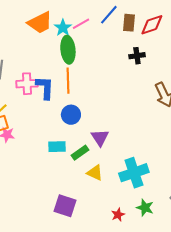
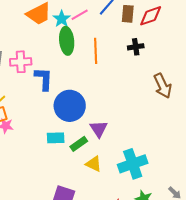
orange line: (68, 81) -> (96, 51), moved
pink cross: (27, 84) -> (21, 62), moved
blue circle: (71, 115) -> (70, 106), size x1.6

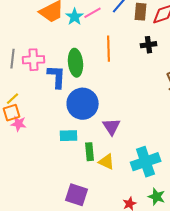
green ellipse: (67, 41) -> (76, 63), moved
green rectangle: (79, 144) -> (90, 152), moved, turned -60

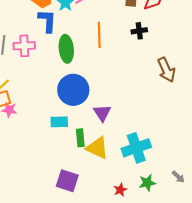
blue L-shape: (57, 77) -> (47, 21), moved
yellow triangle: (107, 162) -> (97, 148), size x1.4
green star: (157, 197) -> (147, 183), turned -30

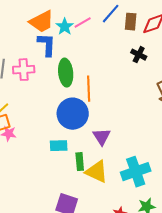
black cross: (139, 31) -> (139, 55), turned 35
orange line: (99, 35) -> (89, 89), moved

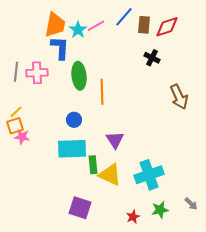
orange trapezoid: (42, 22) -> (55, 25), turned -52
blue circle: (73, 114) -> (74, 120), moved, size x0.5
cyan rectangle: (59, 146) -> (72, 149), size x1.6

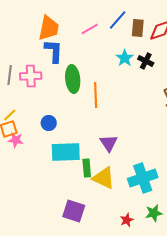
cyan star: (78, 30) -> (125, 58), moved
blue circle: (74, 120) -> (49, 123), moved

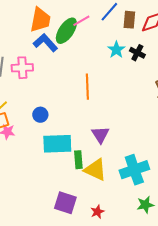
blue L-shape: (54, 51) -> (45, 43), turned -45
green ellipse: (73, 79) -> (66, 31), moved, turned 40
red star: (127, 220) -> (97, 212), moved

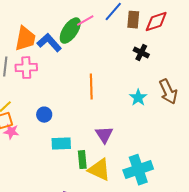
orange trapezoid: (40, 20) -> (25, 39), moved
cyan star: (116, 50) -> (138, 98), moved
cyan rectangle: (57, 144) -> (61, 144), size x0.7

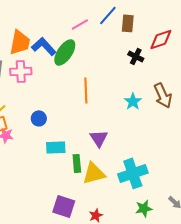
red diamond: (156, 22) -> (161, 39), moved
green ellipse: (70, 31) -> (65, 52), moved
yellow triangle: (99, 170) -> (94, 173), turned -40

